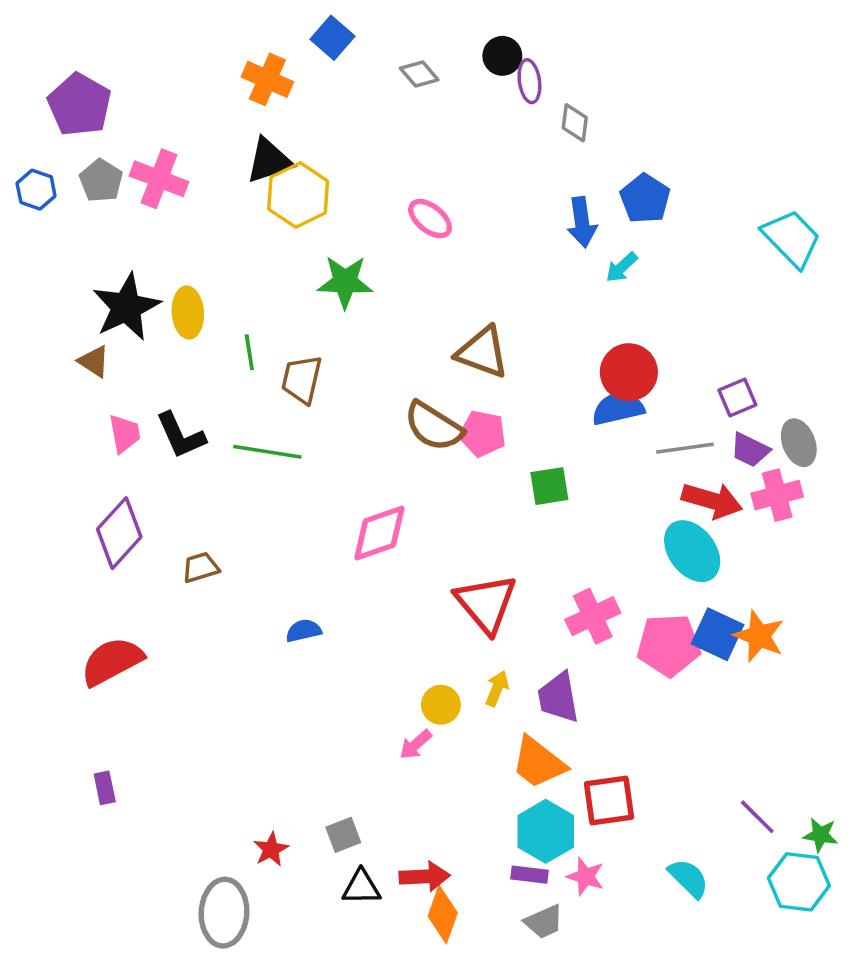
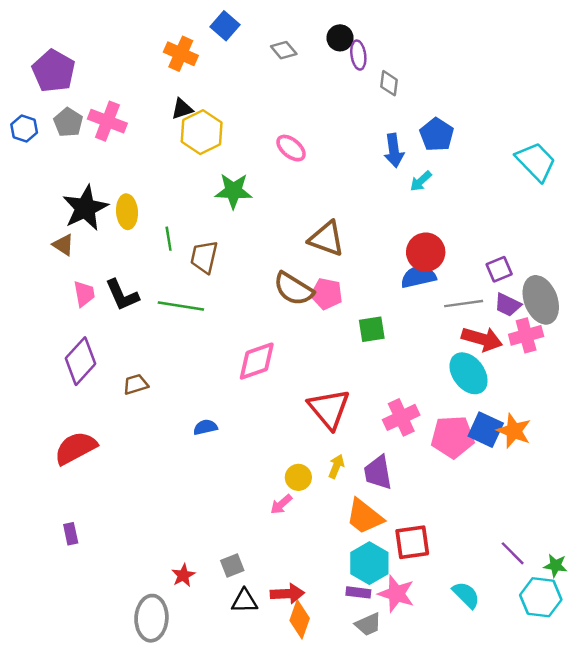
black triangle: (269, 161) -> (182, 109), size x0.7
gray ellipse: (799, 443) -> (541, 300), size x1.5
pink star: (585, 876) -> (396, 594), size x1.4

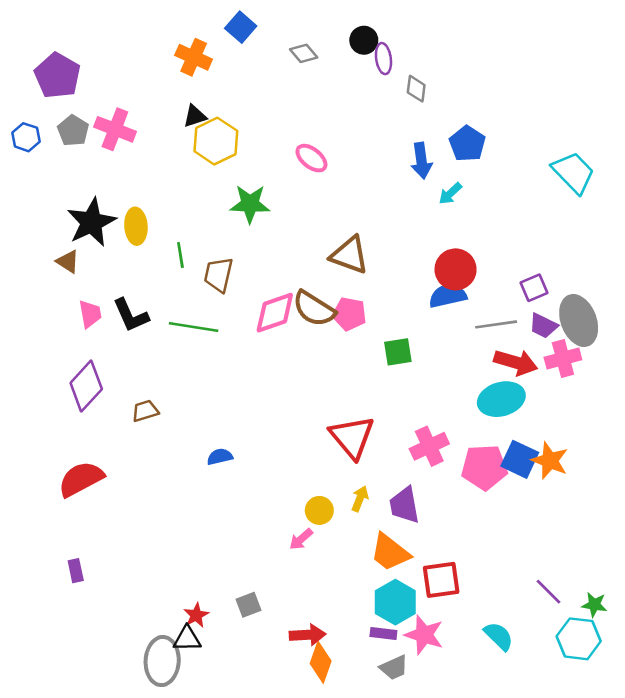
pink diamond: (257, 361) -> (275, 313), moved
cyan ellipse: (469, 373) -> (501, 399), turned -69
black triangle: (245, 601) -> (187, 639), moved

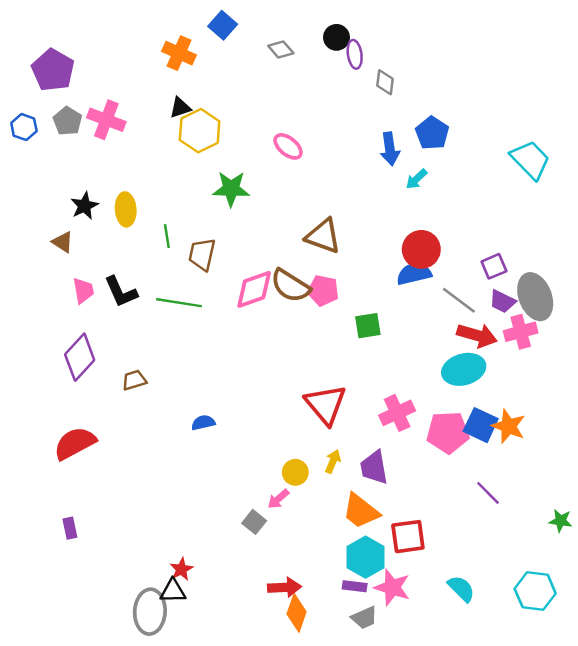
black star: (91, 222) -> (84, 206), size x0.6
gray line: (496, 324) -> (459, 300), turned 45
purple line: (549, 592) -> (488, 493), moved
gray square: (249, 605) -> (254, 522), moved, turned -30
green star: (594, 605) -> (561, 521), moved

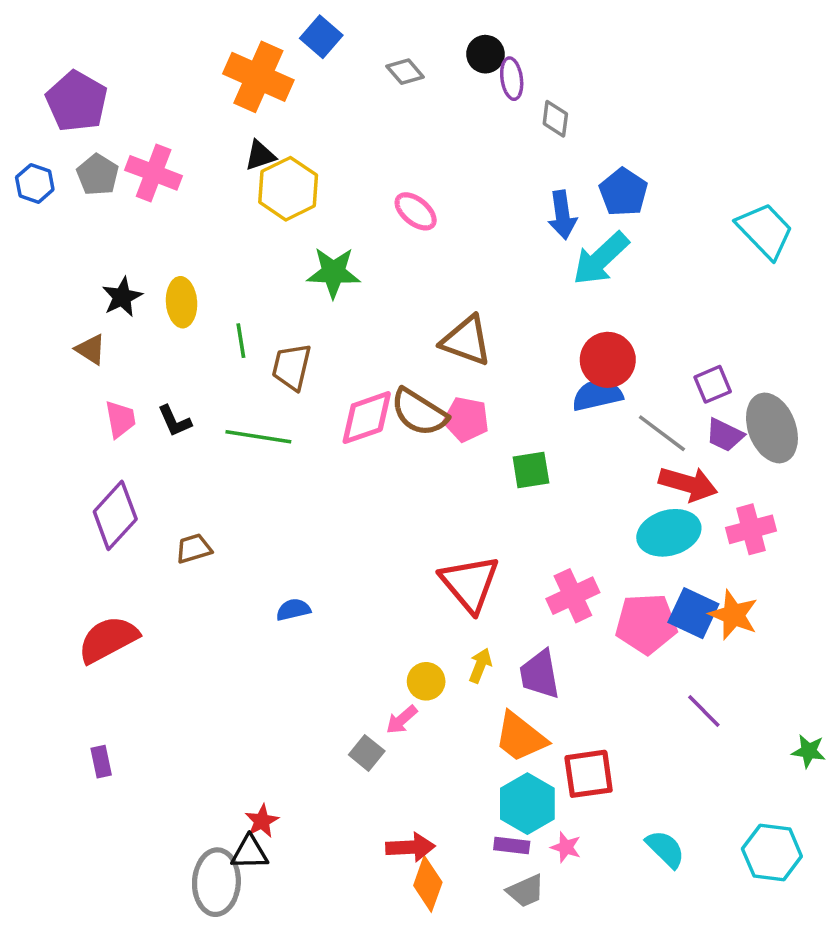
orange cross: (179, 53) -> (258, 77), size x1.4
cyan arrow: (416, 179) -> (601, 259), size x1.8
black L-shape: (121, 292) -> (175, 421), size x0.7
pink cross: (521, 332) -> (751, 529), moved
pink star: (392, 587) -> (566, 847), size x0.6

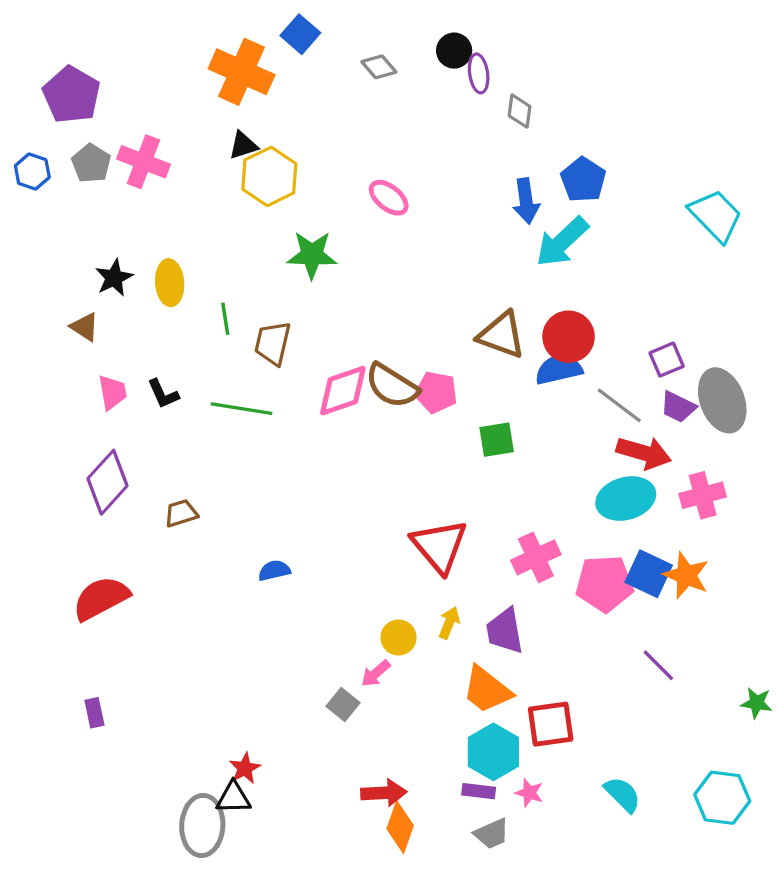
brown triangle: (466, 341) -> (502, 335), moved

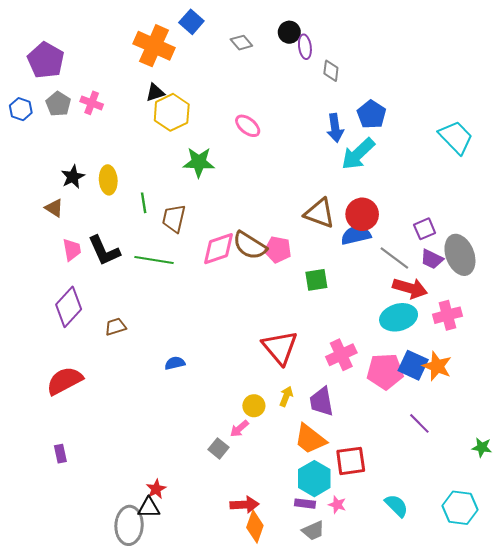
pink cross: (143, 162) -> (92, 103), size x0.7
black L-shape: (163, 394) -> (104, 251), size x1.6

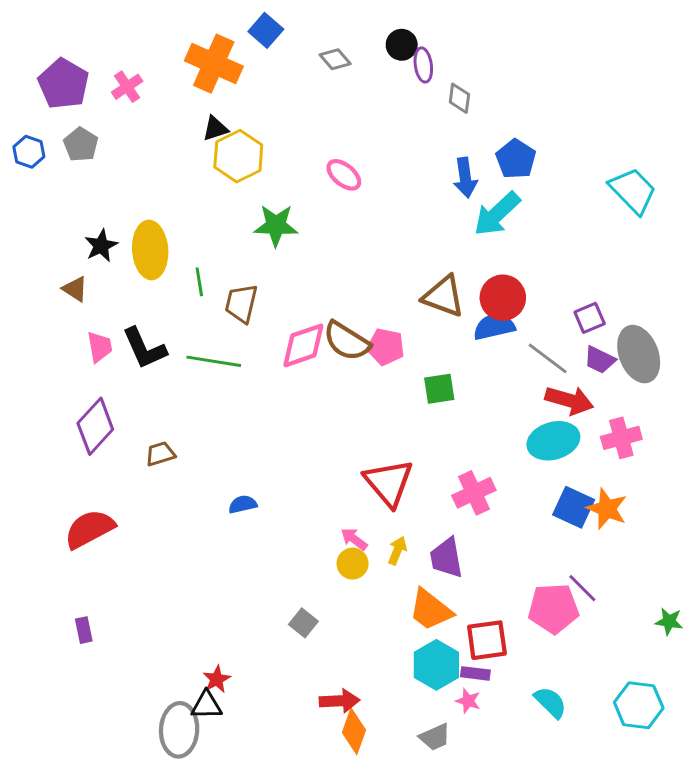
pink cross: (92, 103) -> (127, 87), moved, turned 35
yellow ellipse: (108, 180) -> (150, 250), size x1.4
pink pentagon: (385, 371) -> (553, 608), moved
pink arrow: (239, 429) -> (354, 539), moved, turned 78
purple rectangle: (305, 504) -> (475, 673), moved

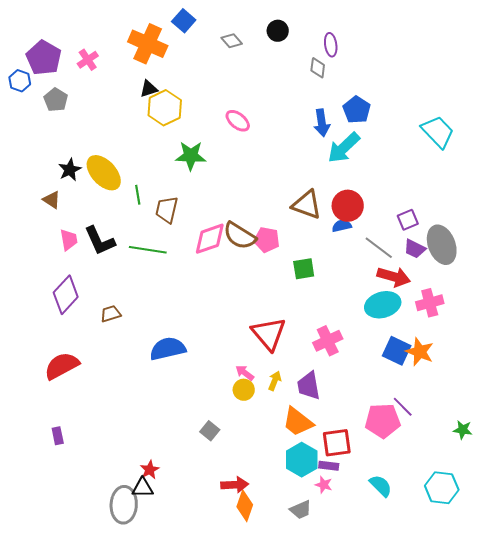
purple ellipse: (423, 65) -> (331, 45), moved
blue hexagon: (29, 152) -> (20, 81), moved
yellow ellipse: (150, 250) -> (104, 173), turned -39
blue semicircle: (494, 327) -> (342, 226), size x0.7
blue semicircle: (243, 504) -> (168, 349), size x1.8

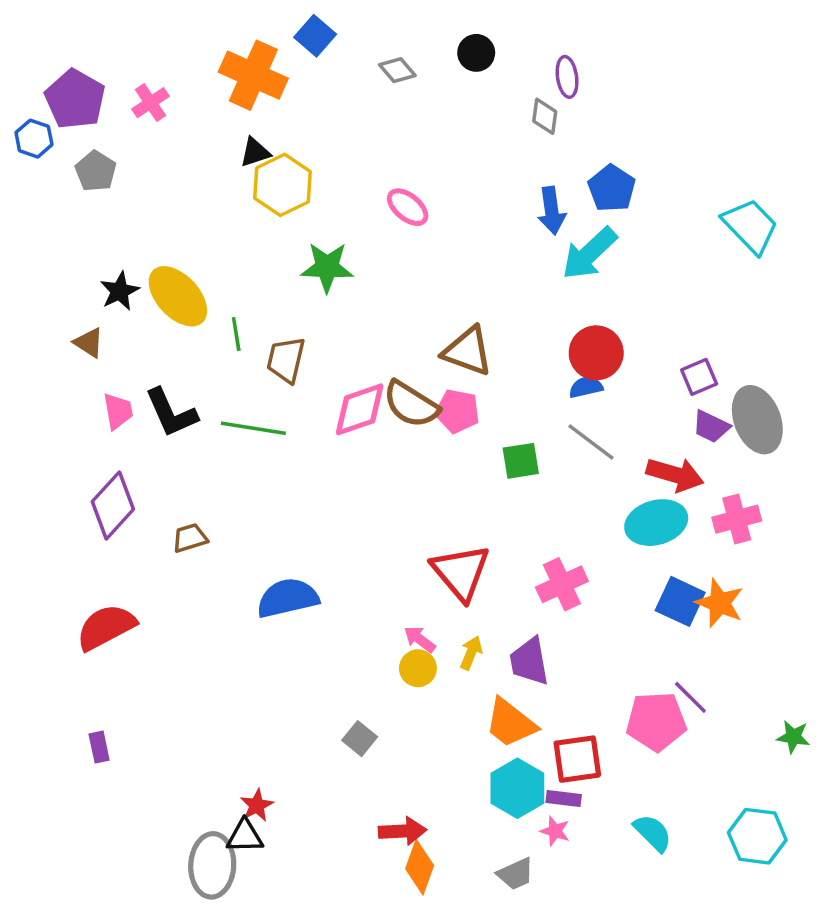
brown triangle: (307, 205) -> (468, 351), moved
gray line: (379, 248) -> (591, 442), moved

